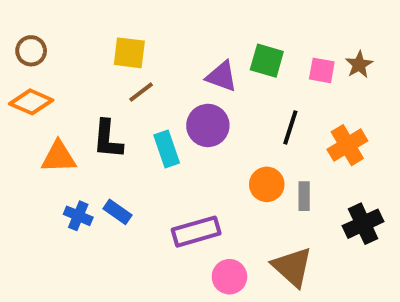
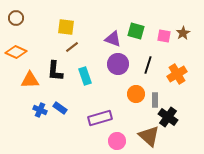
brown circle: (31, 51) -> (16, 18), moved
purple circle: (208, 125) -> (118, 64), moved
black cross: (363, 224) -> (168, 117), moved, turned -30

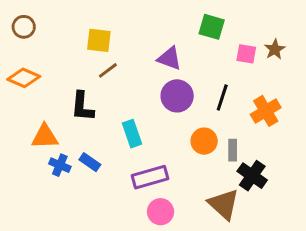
green square: (136, 31) -> (212, 27), moved
cyan rectangle: (85, 76) -> (132, 134), moved
orange triangle: (30, 80) -> (45, 137), moved
pink circle: (117, 141) -> (161, 212), moved

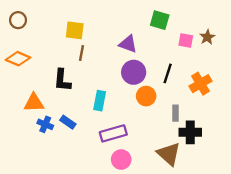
brown line: (108, 70) -> (82, 53), turned -42
cyan rectangle: (132, 134) -> (100, 101), turned 30
orange circle: (204, 141) -> (146, 96), moved
black cross: (252, 176) -> (190, 132), turned -35

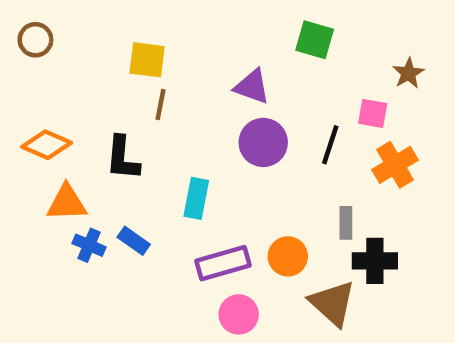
pink square: (186, 41) -> (373, 113), moved
orange diamond: (18, 59) -> (47, 145), moved
orange circle: (146, 96) -> (288, 256), moved

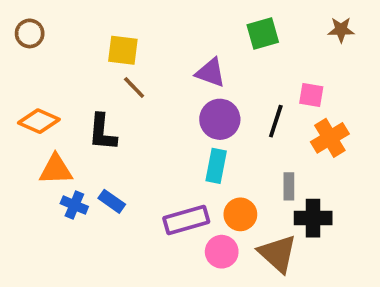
green square: (315, 40) -> (263, 33), turned -32
brown star: (408, 73) -> (341, 30), moved, turned 30
brown line: (160, 104) -> (134, 88), turned -55
cyan rectangle: (196, 198) -> (216, 166), moved
pink circle: (239, 314) -> (222, 252), moved

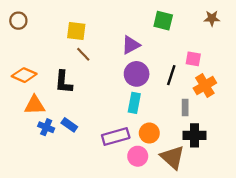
green square: (263, 33) -> (163, 21), turned 30
purple triangle: (211, 73) -> (131, 45), turned -48
gray rectangle: (289, 186) -> (185, 108), moved

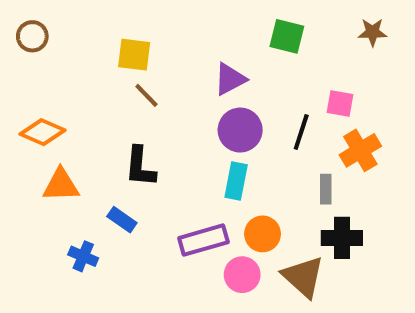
black L-shape: (64, 82) -> (140, 167), moved
blue cross: (46, 127) -> (83, 256), moved

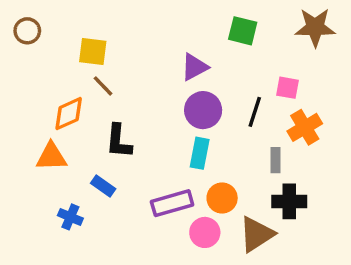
brown star: (373, 32) -> (315, 27), size x1.6
yellow square: (134, 55) -> (93, 51), moved
brown line: (146, 95) -> (103, 86), moved
orange diamond: (42, 132) -> (69, 114), moved, turned -48
brown triangle: (303, 277) -> (257, 234), turned 45

